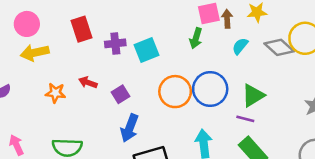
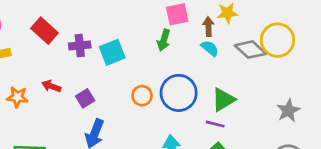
brown arrow: (227, 19) -> (208, 27), moved
red rectangle: (81, 29) -> (44, 31), turned -30
cyan semicircle: (240, 46) -> (210, 48), turned 90
orange circle: (175, 92) -> (142, 96), size x0.6

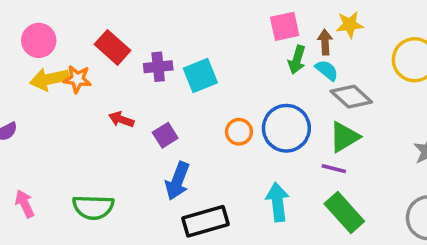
green arrow: (164, 40) -> (297, 60), moved
gray diamond: (250, 50) -> (351, 97), moved
orange star: (17, 97) -> (77, 79), moved

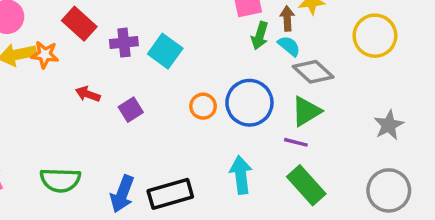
cyan square: (200, 76) -> (165, 51), turned -32
blue arrow: (177, 181) -> (122, 194), moved

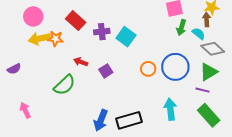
brown arrow: (287, 18) -> (207, 20), moved
green semicircle: (60, 180) -> (65, 85), moved, turned -45

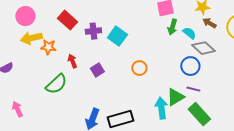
brown arrow: (207, 20) -> (209, 23), moved, turned -56
orange star: (55, 39) -> (48, 47), moved
red arrow: (81, 62) -> (72, 61), turned 48
blue circle: (175, 67) -> (190, 66), moved, size x0.7
green triangle: (209, 72) -> (175, 97), moved

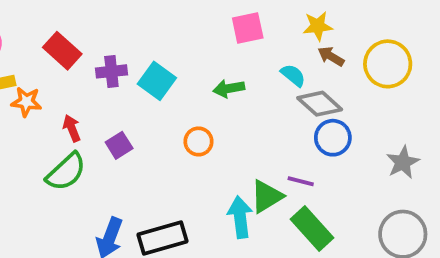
green arrow: (172, 27) -> (229, 89), moved, turned 63
blue circle: (190, 66) -> (333, 138), moved
green semicircle: (56, 84) -> (66, 172), moved

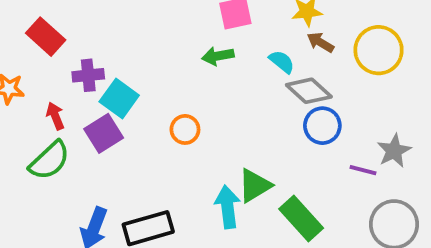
purple cross: (111, 71) -> (88, 75), moved
cyan square: (157, 81) -> (119, 99), moved
green arrow: (229, 89) -> (218, 56), moved
purple square: (119, 145) -> (104, 133), size x1.4
purple line: (301, 181) -> (363, 170), moved

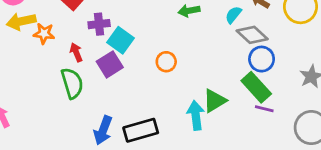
cyan semicircle: (282, 62) -> (233, 15), turned -90
green semicircle: (50, 160) -> (72, 83), turned -64
purple line: (363, 170) -> (264, 109), moved
green rectangle: (301, 219) -> (256, 87), moved

